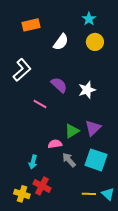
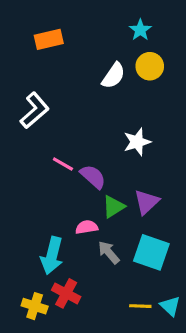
white semicircle: (61, 42) -> (113, 76), moved
purple semicircle: (59, 85) -> (93, 177), moved
cyan arrow: (33, 162) -> (52, 256), size x1.6

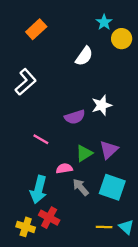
orange rectangle: (49, 39) -> (36, 29), turned -30
yellow circle: (150, 66) -> (122, 39), moved
pink line: (63, 164) -> (41, 139), moved
purple semicircle: (93, 177) -> (75, 117), moved, turned 120

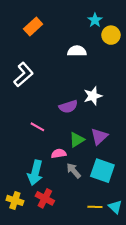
white semicircle: (84, 56) -> (77, 51), turned -126
yellow cross: (26, 227) -> (15, 200), moved

